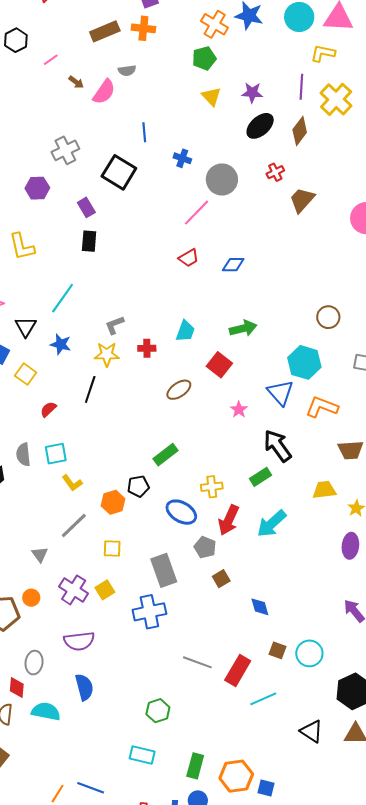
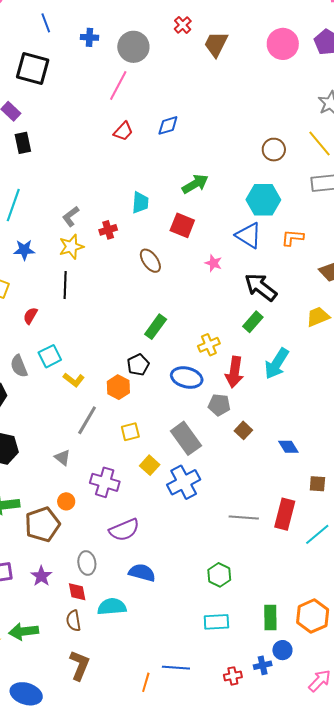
brown ellipse: (179, 390) -> (150, 261), turned -75
orange L-shape: (322, 407) -> (293, 238), size x0.7
yellow square: (105, 590) -> (150, 465), moved
blue semicircle: (84, 687) -> (142, 573), turned -44

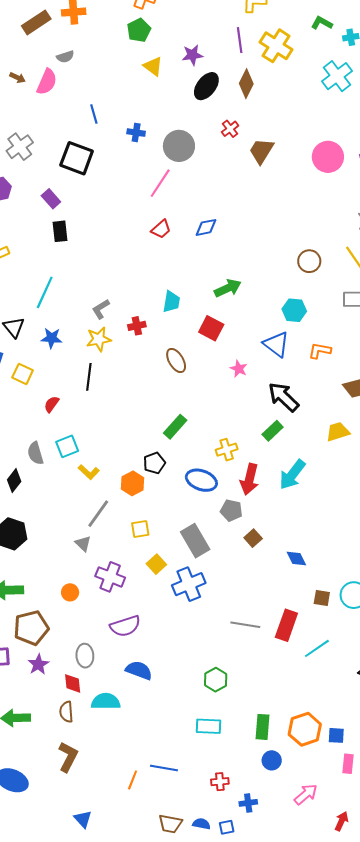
cyan hexagon: (263, 200) -> (294, 310), size x0.7
gray triangle: (62, 457) -> (83, 544), moved
brown pentagon: (42, 524) -> (31, 628), moved
blue cross: (263, 665) -> (248, 803), moved

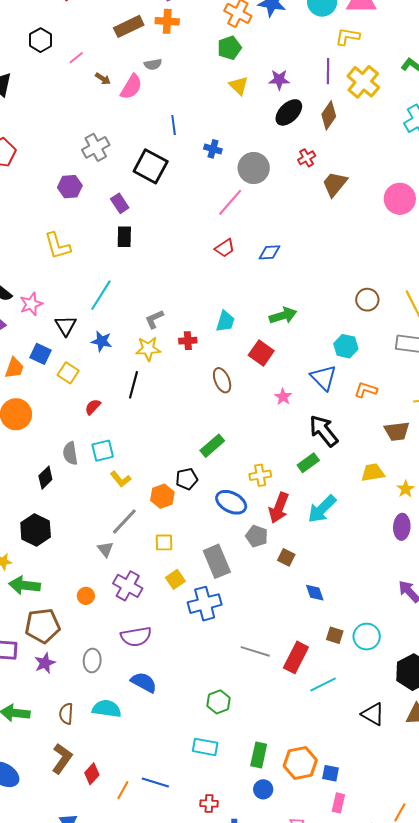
brown square: (253, 538) -> (286, 557), moved, turned -30
red diamond: (73, 683) -> (92, 774), moved, turned 40

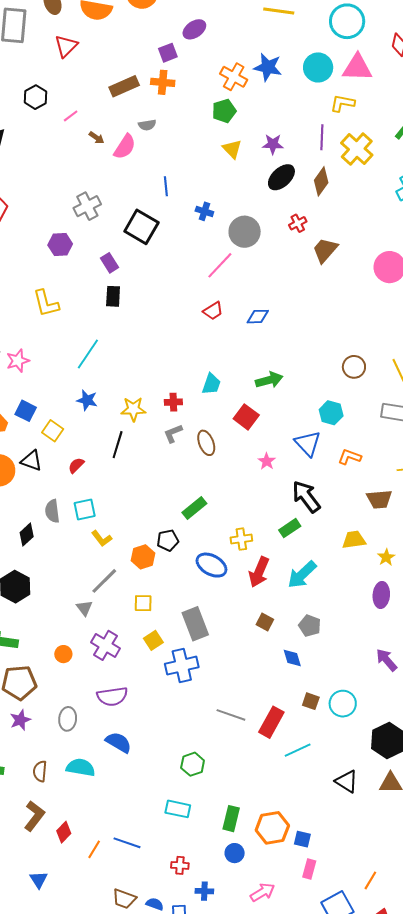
gray L-shape: (154, 319) -> (173, 433), moved
black triangle: (66, 326) -> (31, 461), moved, turned -40
gray pentagon: (257, 536) -> (310, 626), moved

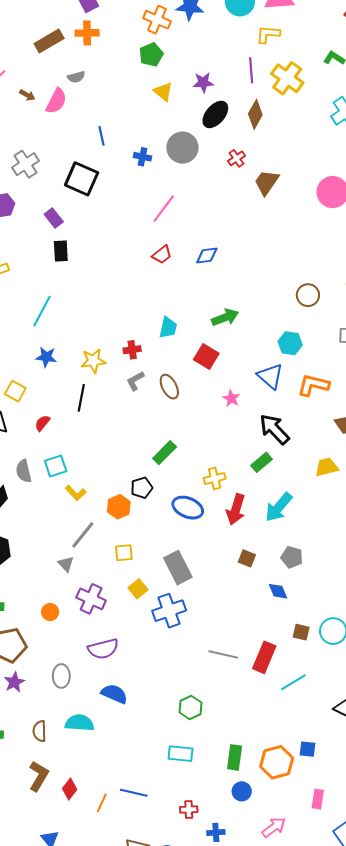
gray circle: (245, 232) -> (182, 148), moved
orange L-shape: (350, 457) -> (313, 385), size x1.4
blue square: (302, 839) -> (308, 749), moved

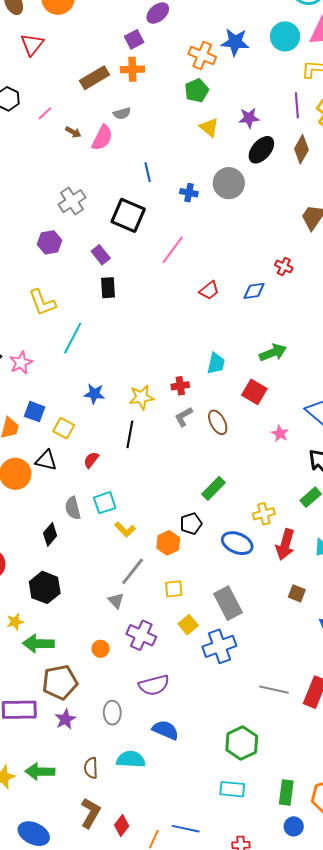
red cross: (236, 158) -> (284, 266), moved, turned -30
pink line: (164, 209) -> (173, 250), moved
cyan line: (42, 311) -> (73, 338), moved
green hexagon: (190, 708) -> (242, 743), size x1.4

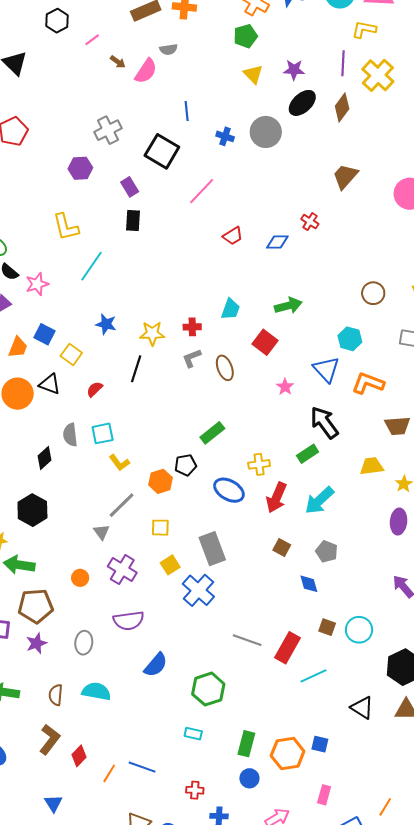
blue cross: (219, 646) -> (198, 590), turned -36
blue semicircle: (165, 730) -> (156, 665), moved, turned 100
cyan rectangle: (232, 789) -> (193, 734), size x0.7

